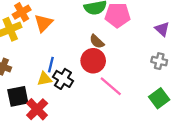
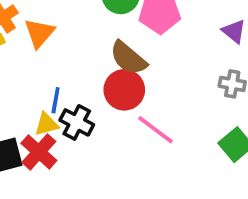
brown semicircle: (97, 41) -> (128, 58), size x1.5
red cross: (37, 109) -> (39, 152), moved

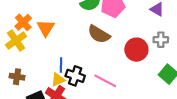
red circle: (124, 90) -> (136, 50), moved
pink line: (156, 130) -> (105, 81), moved

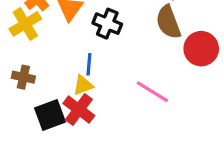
brown semicircle: (99, 34) -> (168, 22), moved, turned 35
black cross: (75, 76) -> (107, 24), moved

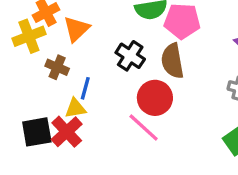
black cross: (107, 24) -> (130, 56), moved
red circle: (201, 49) -> (155, 98), moved
brown cross: (23, 77) -> (57, 67), moved

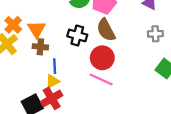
brown cross: (57, 67) -> (40, 47), moved
red cross: (67, 132) -> (52, 98), turned 30

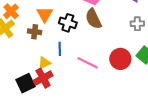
orange triangle: (37, 29) -> (45, 14), moved
red circle: (102, 58) -> (120, 59), moved
blue line: (55, 66) -> (60, 49), moved

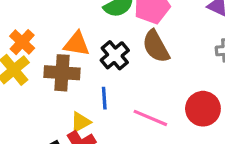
orange triangle: (45, 14) -> (77, 44), turned -48
black cross: (68, 23) -> (115, 55), turned 36
brown cross: (35, 32) -> (62, 73), size x1.5

